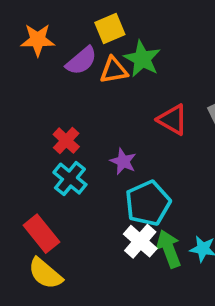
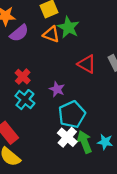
purple semicircle: (81, 61) -> (19, 33), moved
orange triangle: (114, 70) -> (51, 34), turned 30

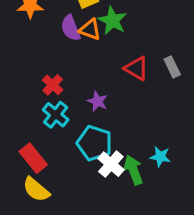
purple semicircle: (19, 33) -> (71, 28), moved, turned 108
cyan pentagon: (72, 114) -> (94, 143), moved, turned -30
cyan star: (105, 142) -> (160, 157), moved

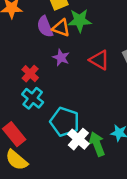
green star: (112, 21) -> (80, 20), turned -30
purple star: (97, 101) -> (61, 57), moved

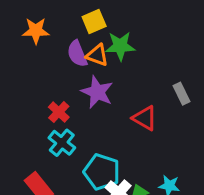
purple star: (61, 57) -> (97, 92), size x1.5
red triangle: (99, 60) -> (145, 118), moved

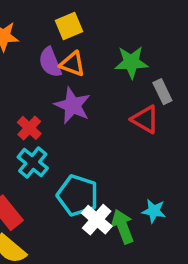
green star: (120, 46) -> (131, 62), moved
gray rectangle: (182, 94) -> (162, 92), moved
red triangle: (145, 118) -> (145, 119), moved

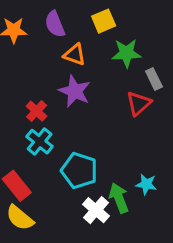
yellow square: (69, 26) -> (104, 21), moved
purple semicircle: (50, 62) -> (55, 24), moved
red triangle: (145, 119) -> (139, 103), turned 48
white cross: (97, 220) -> (96, 210), moved

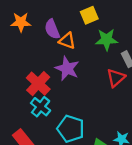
purple semicircle: (55, 24) -> (52, 29), moved
red cross: (37, 111) -> (38, 84), size x1.5

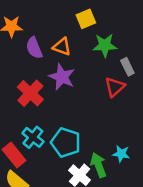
purple semicircle: (52, 29) -> (34, 48), moved
cyan cross: (41, 107) -> (33, 137), moved

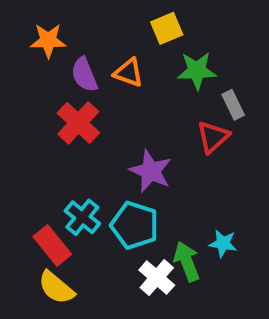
purple star: (62, 77) -> (151, 171), moved
red cross: (30, 93) -> (78, 123), moved

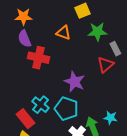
purple semicircle: (84, 75) -> (24, 39), moved
red cross: (78, 123) -> (38, 58), turned -30

